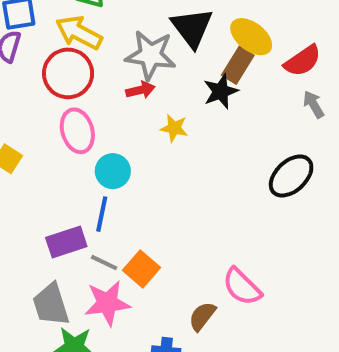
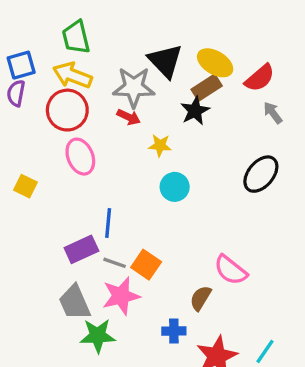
brown rectangle: (238, 65) -> (207, 88), turned 32
red arrow: (140, 90) -> (129, 117), turned 45
cyan circle: (113, 171) -> (175, 187), moved

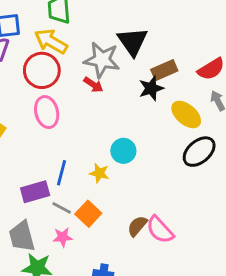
yellow ellipse: (215, 63) -> (186, 114), moved
yellow star: (160, 145) -> (99, 173), moved
pink star: (121, 296) -> (63, 237), size x0.6
brown semicircle: (201, 298) -> (137, 226), moved

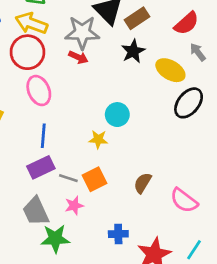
brown rectangle: (164, 70) -> (137, 18), moved
blue line: (61, 173) -> (43, 136), moved
orange square: (88, 214) -> (94, 179), turned 30
pink semicircle: (160, 230) -> (184, 200), moved

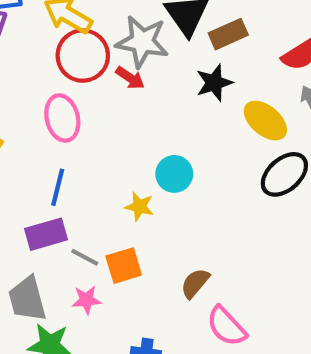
red circle: (27, 52) -> (83, 56), moved
pink semicircle: (184, 200) -> (226, 326), moved

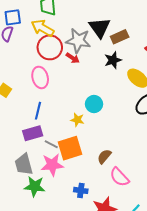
orange square: (124, 266) -> (70, 148), size x1.4
pink star: (86, 300) -> (52, 165), size x1.6

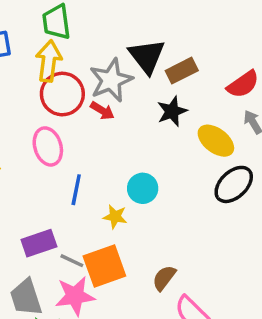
yellow arrow: (43, 28) -> (49, 61), turned 70
gray star: (78, 41) -> (111, 80), turned -30
blue line: (38, 111) -> (76, 190), moved

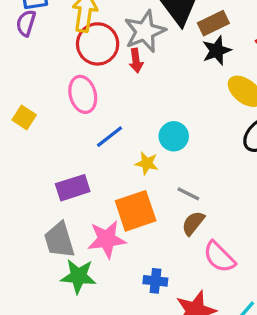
red arrow: (102, 111) -> (136, 61), turned 50
black star: (172, 111) -> (217, 51), moved
blue line: (76, 190) -> (110, 137), turned 40
gray line: (72, 261) -> (188, 194), moved

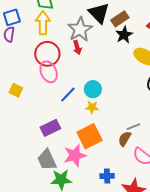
red circle: (98, 44) -> (47, 54), moved
cyan circle: (174, 136) -> (93, 89), moved
gray line: (188, 194) -> (133, 127), moved, turned -40

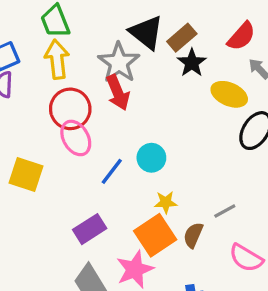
red arrow: (77, 47) -> (118, 93), size x1.5
yellow square: (16, 90) -> (26, 174), size x1.5
yellow star: (92, 107) -> (166, 202), moved
brown semicircle: (125, 139) -> (193, 235), moved

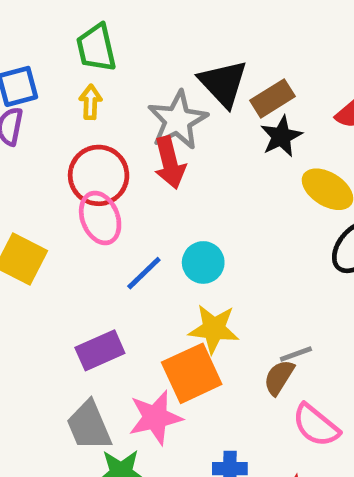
yellow arrow: (57, 59) -> (91, 102), size x0.6
yellow star: (166, 202) -> (214, 329), size x1.5
brown semicircle: (193, 235) -> (279, 377), moved

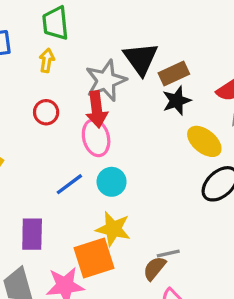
red circle: (99, 175) -> (46, 112), size x0.6
pink ellipse: (100, 218) -> (96, 138), moved
purple rectangle: (100, 350) -> (32, 234), turned -72

